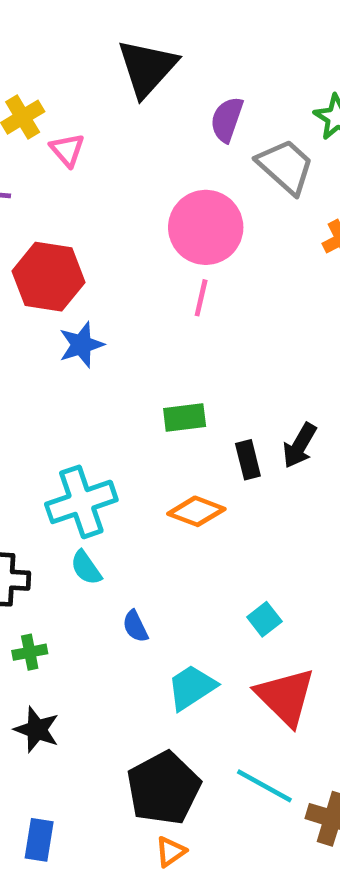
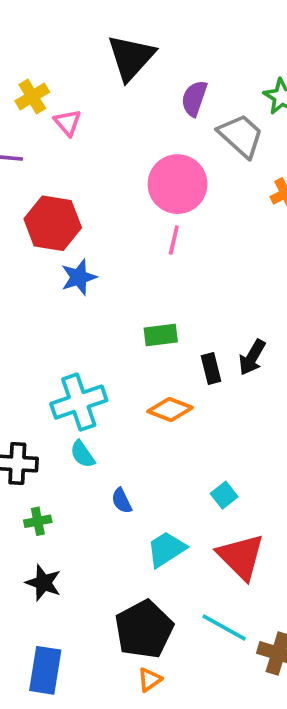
blue rectangle: (39, 840) -> (45, 670), size x1.4

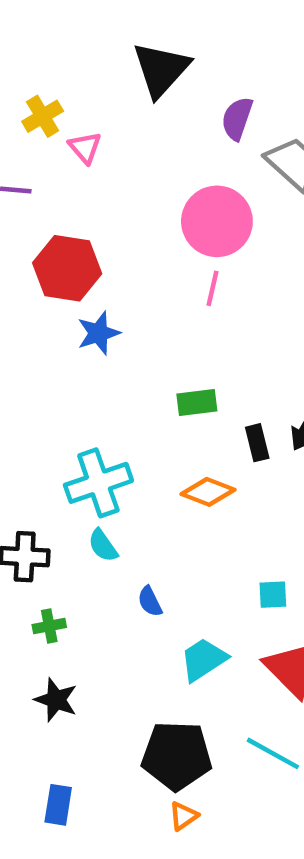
cyan square: (224, 495) -> (273, 595), turned 35
black pentagon: (144, 629) -> (177, 756), turned 30
blue rectangle: (45, 670) -> (58, 805), size x0.7

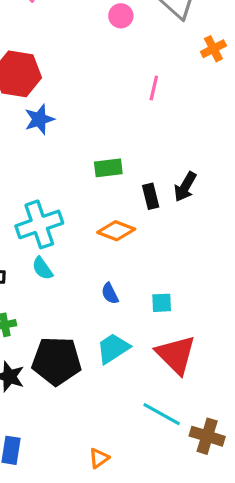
pink circle: (217, 221) -> (121, 16), moved, size x0.5
pink line: (212, 288) -> (154, 88), moved
blue semicircle: (150, 601) -> (110, 293), moved
black pentagon: (177, 756) -> (57, 361), moved

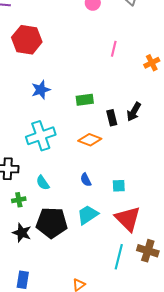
orange cross: (213, 49) -> (152, 63), moved
blue star: (39, 119) -> (41, 90), moved
cyan semicircle: (42, 268) -> (43, 183), moved
cyan line: (162, 414) -> (119, 257), turned 75
brown cross: (207, 436) -> (148, 251), moved

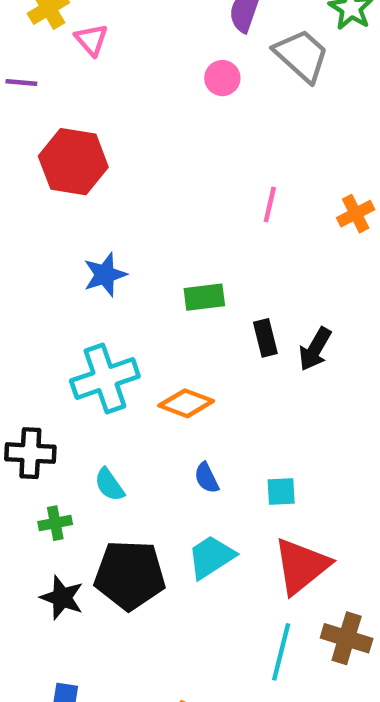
pink line: (114, 49) -> (270, 205), moved
black arrow: (134, 112) -> (315, 349), moved
orange diamond: (90, 140) -> (186, 403), moved
red triangle: (128, 219) -> (301, 566), turned 36

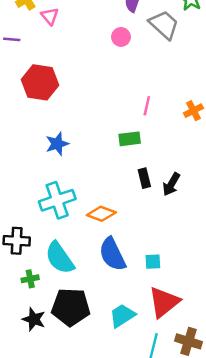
green rectangle: (204, 297) -> (130, 139), moved
blue semicircle: (207, 478) -> (112, 254), size x2.0
cyan semicircle: (109, 485) -> (60, 258), size x1.8
cyan trapezoid: (211, 557) -> (122, 316), moved

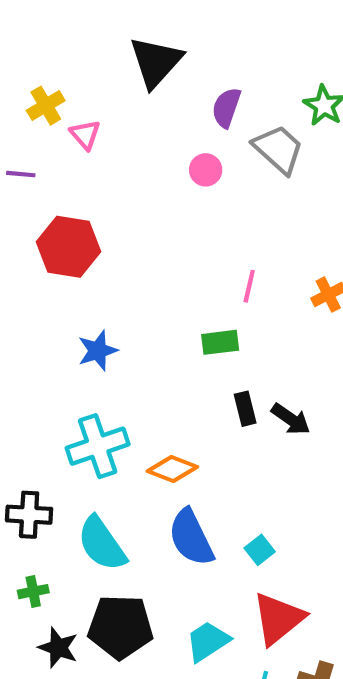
black arrow: (171, 184) -> (291, 419), turned -85
cyan square: (153, 262) -> (260, 550), turned -35
green cross: (30, 279) -> (33, 592), moved

